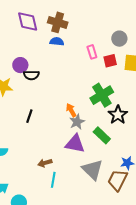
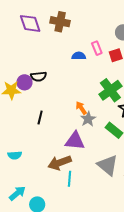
blue semicircle: (57, 41) -> (79, 56), moved
purple circle: (20, 65) -> (24, 82), moved
purple triangle: (75, 144) -> (75, 141), moved
brown arrow: (45, 163) -> (60, 163), size x1.6

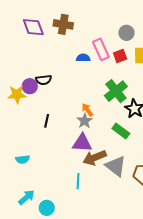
pink rectangle: (97, 48) -> (101, 49), size x1.5
gray star: (88, 119) -> (85, 121), moved
brown arrow: (60, 163) -> (95, 158), moved

